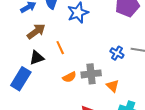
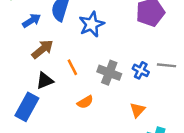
gray cross: (91, 74) -> (109, 73), moved, turned 30
orange triangle: (113, 86) -> (138, 110), turned 32

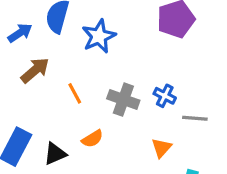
gray line: (166, 65) -> (195, 118), moved
black triangle: (45, 81) -> (55, 154), moved

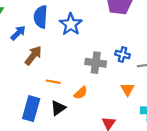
orange line: (75, 93) -> (53, 82), moved, turned -40

